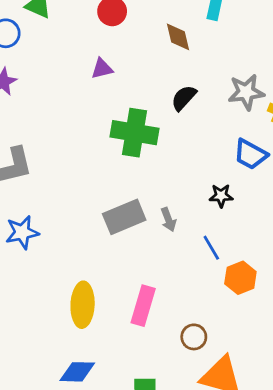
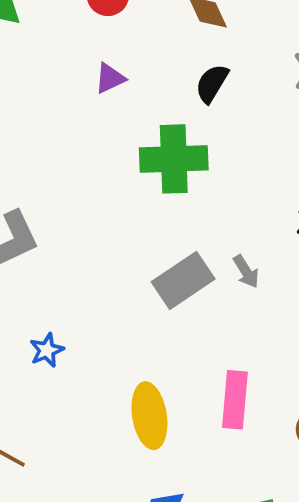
black semicircle: (184, 98) -> (212, 83), moved
blue star: (22, 232) -> (47, 350), moved, size x0.7

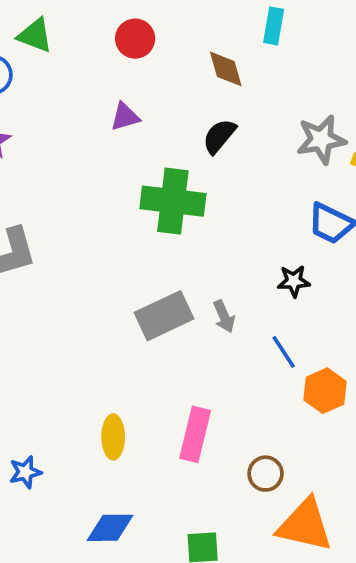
blue star: (47, 350) -> (25, 472), moved
yellow ellipse: (149, 416) -> (113, 437), size x0.7

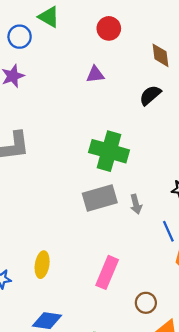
green cross: (173, 201) -> (109, 151), moved
yellow ellipse: (113, 437) -> (42, 265), moved

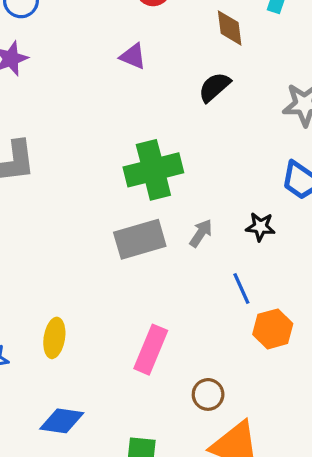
purple triangle: (95, 74) -> (133, 56), turned 30
green cross: (109, 151) -> (153, 170), turned -30
gray arrow: (136, 204) -> (201, 233), moved, turned -132

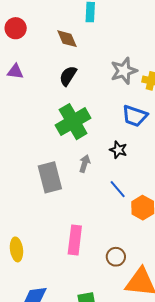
green cross: (153, 170) -> (73, 122), moved
black star: (260, 227) -> (118, 150), turned 30
gray rectangle: (140, 239) -> (50, 177), turned -72

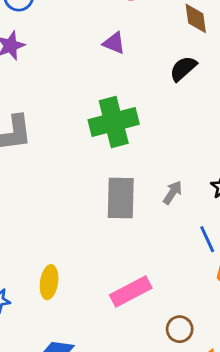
green cross: (73, 122) -> (114, 122), moved
pink rectangle: (75, 240) -> (131, 291), turned 40

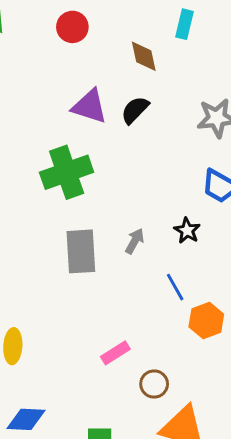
purple triangle: (114, 43) -> (90, 106), moved, size x1.5
pink rectangle: (131, 291) -> (115, 353), moved, size x0.7

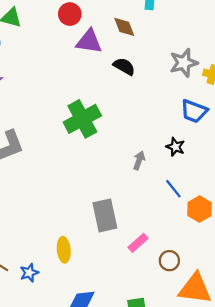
purple triangle: (90, 106) -> (89, 41), moved
black semicircle: (135, 110) -> (124, 66), turned 85
gray rectangle: (81, 251) -> (105, 215), moved

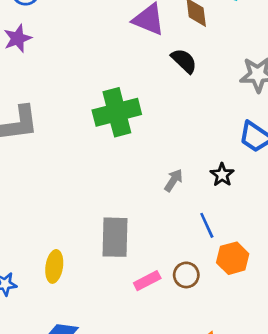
brown circle: (169, 261) -> (186, 275), moved

